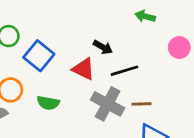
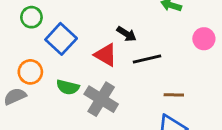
gray cross: (108, 104) -> (101, 99), moved
brown line: (142, 104) -> (174, 95), moved

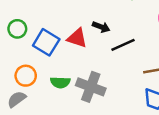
red triangle: (106, 55) -> (77, 38), moved

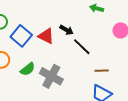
black line: (123, 45) -> (82, 47), turned 60
green semicircle: (60, 82) -> (28, 69), turned -49

